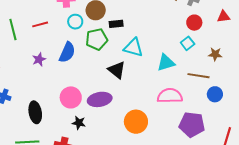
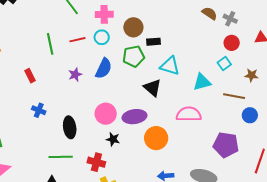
cyan circle: (75, 22) -> (102, 37), moved
pink semicircle: (170, 96) -> (189, 114), moved
orange circle: (136, 122) -> (156, 138), moved

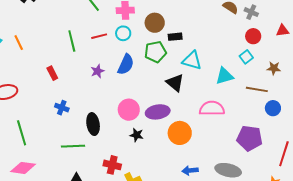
green line: (61, 157) -> (73, 146), moved
red cross: (96, 162) -> (112, 165), moved

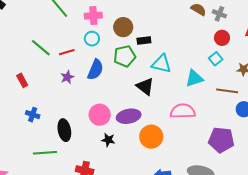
red line: (99, 36) -> (67, 52), moved
green line: (72, 41) -> (41, 48), turned -35

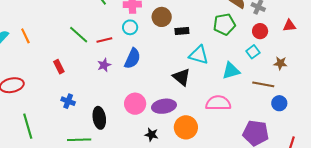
green pentagon: (125, 56) -> (224, 24), moved
black star: (108, 140) -> (151, 135), moved

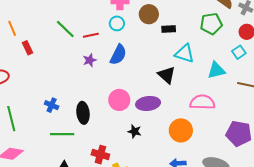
red rectangle: (59, 67) -> (27, 48), moved
blue cross: (68, 101) -> (52, 105), moved
orange circle: (186, 127) -> (181, 130), moved

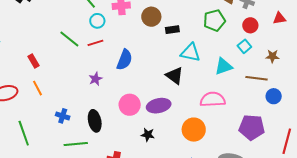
cyan circle: (117, 23) -> (97, 21), moved
orange line: (12, 28) -> (38, 88), moved
purple star: (90, 60) -> (96, 79), moved

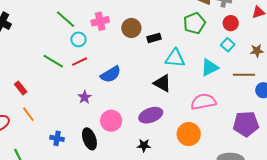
blue semicircle: (124, 60) -> (111, 74), turned 45
pink circle: (130, 105) -> (111, 121), moved

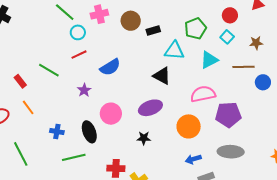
green pentagon: (194, 23) -> (195, 28), moved
green line: (53, 61) -> (49, 70), moved
purple pentagon: (246, 124) -> (228, 115), moved

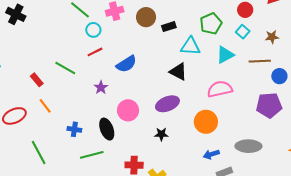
purple pentagon: (228, 115) -> (269, 105), moved

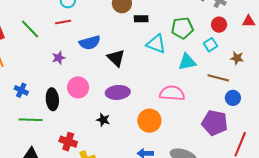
black triangle: (178, 72) -> (116, 58), moved

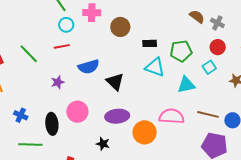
black rectangle: (141, 19) -> (150, 43), moved
brown line: (218, 78) -> (208, 114), moved
orange circle: (149, 121) -> (145, 132), moved

